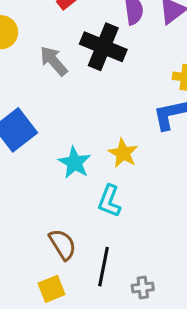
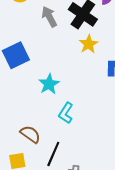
yellow star: (123, 153) -> (89, 44), moved
brown semicircle: (63, 244) -> (30, 134), turned -35

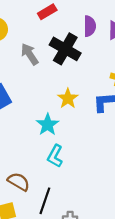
yellow star: (89, 44) -> (68, 98), moved
cyan star: (49, 84) -> (48, 125), moved

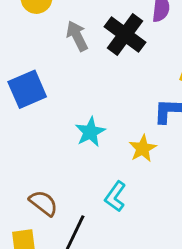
yellow star: (68, 98) -> (143, 148), moved
cyan L-shape: (55, 156) -> (115, 196), moved

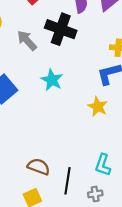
cyan star: (90, 132) -> (52, 80), moved
cyan L-shape: (115, 196) -> (103, 165), moved

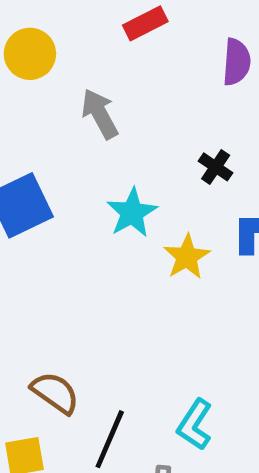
black cross: (61, 29) -> (216, 167), moved, size x0.5
yellow star: (98, 107) -> (187, 257), moved

